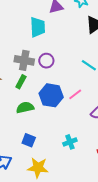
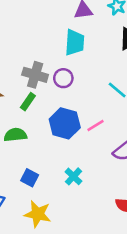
cyan trapezoid: (38, 27) -> (75, 42), moved
green semicircle: (25, 107) -> (15, 135), moved
cyan cross: (70, 142) -> (73, 176), moved, turned -32

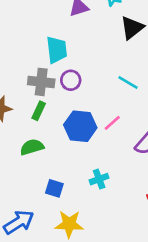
cyan trapezoid: (75, 42) -> (57, 50), moved
cyan cross: (73, 176) -> (99, 179), turned 36

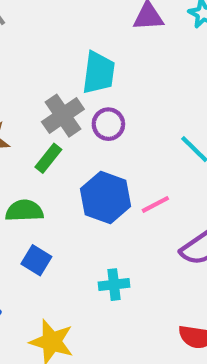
gray cross: (41, 82) -> (63, 116), turned 35
blue square: (54, 188) -> (36, 260), moved

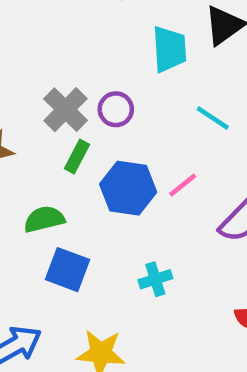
cyan trapezoid: (99, 73) -> (169, 49), moved
green rectangle: (48, 158) -> (77, 157), moved
blue square: (36, 260) -> (67, 270), size x1.4

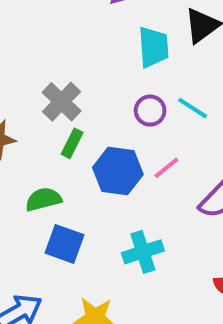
purple circle: (116, 109) -> (150, 111), moved
cyan cross: (155, 279) -> (143, 252), size x1.4

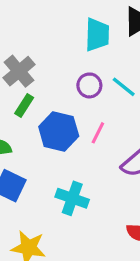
pink line: (166, 168) -> (98, 133), turned -30
cyan cross: (143, 252) -> (72, 198), turned 32

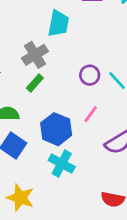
cyan trapezoid: (97, 35) -> (58, 23), moved
blue hexagon: (59, 131) -> (56, 129), moved

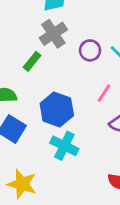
gray cross: (35, 55) -> (53, 34), moved
pink line: (91, 114) -> (104, 93), moved

